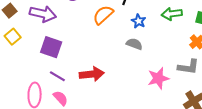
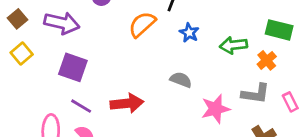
green arrow: (172, 14) -> (233, 45), moved
gray semicircle: (134, 44) -> (181, 80), moved

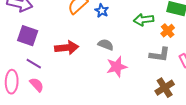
blue star: (189, 33) -> (102, 11), moved
red arrow: (127, 103) -> (67, 48), moved
pink star: (215, 109) -> (117, 67), moved

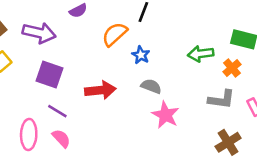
blue star: (102, 11) -> (141, 55), moved
pink star: (117, 67) -> (166, 115), turned -30

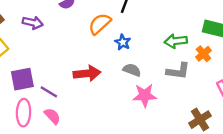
purple arrow: (39, 33) -> (33, 23), size x0.7
purple square: (50, 75) -> (22, 79), moved, turned -30
gray L-shape: (222, 99) -> (178, 71), moved
pink star: (166, 115) -> (145, 95), turned -30

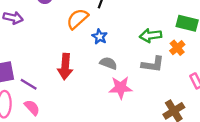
red arrow: (87, 73) -> (65, 67), turned 100

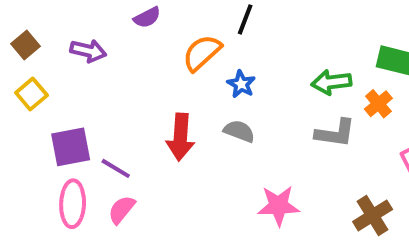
gray semicircle: (108, 63) -> (239, 131), moved
pink star: (121, 88) -> (278, 206), moved
pink semicircle: (32, 108) -> (122, 210), turned -98

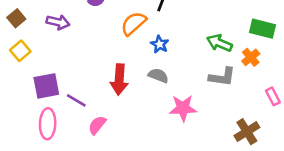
green arrow: (331, 82) -> (219, 43), turned 30
pink star: (278, 206) -> (183, 108), moved
pink semicircle: (122, 210) -> (97, 125), moved

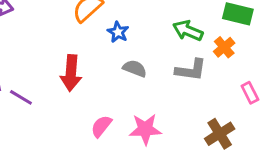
gray semicircle: (158, 76) -> (135, 68), moved
pink star: (183, 108) -> (145, 129), moved
pink semicircle: (97, 125) -> (101, 126), moved

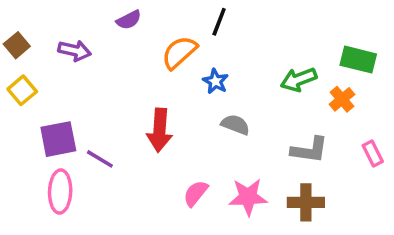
green arrow: (188, 31) -> (299, 79), turned -44
gray L-shape: (191, 70) -> (309, 150), moved
brown cross: (220, 134) -> (306, 202), moved, turned 32

